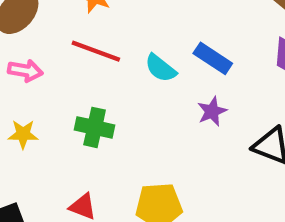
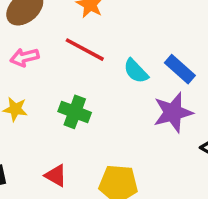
pink arrow: (25, 71) -> (25, 57), turned 148
purple star: (212, 111) -> (173, 113), size x1.6

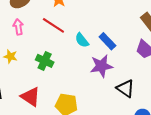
pink arrow: (25, 57) -> (18, 27), turned 91
red triangle: (56, 175) -> (31, 97), size x1.5

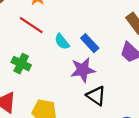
black triangle: (126, 88) -> (96, 96), moved

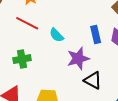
blue rectangle: (90, 43) -> (96, 35), moved, turned 36
green cross: (21, 64) -> (22, 59), turned -30

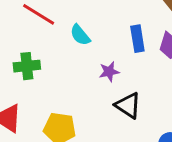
purple star: (78, 58) -> (109, 72), size x0.6

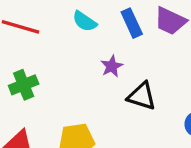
cyan semicircle: (80, 35) -> (85, 21), moved

